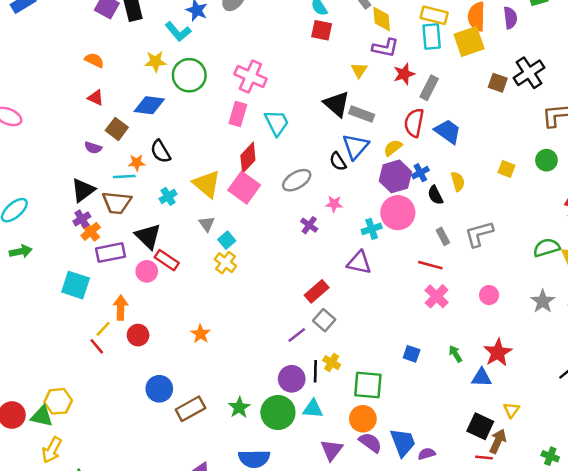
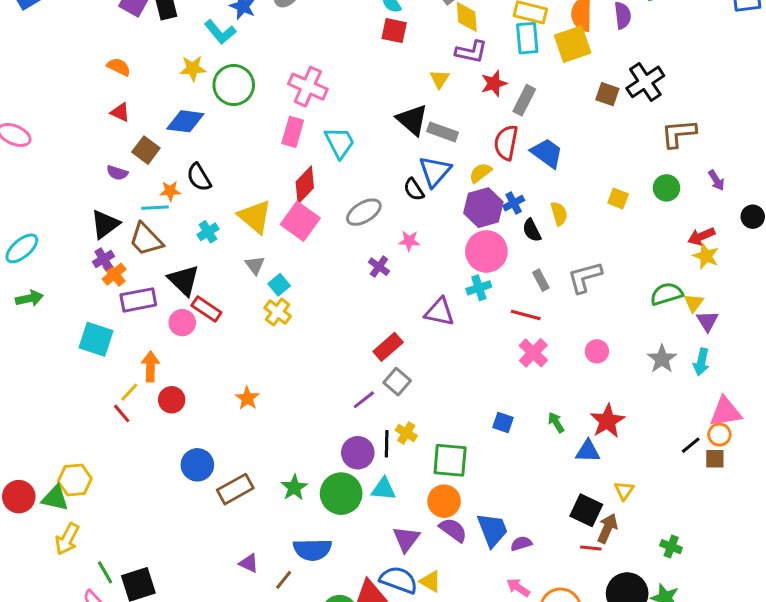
brown trapezoid: (117, 203) -> (146, 239), turned 40
cyan cross: (372, 229) -> (479, 288), moved

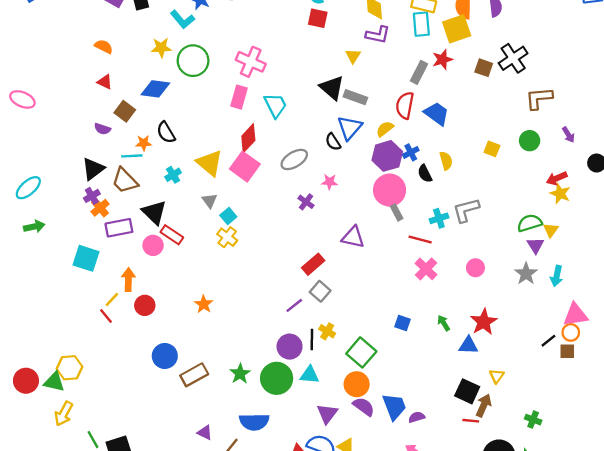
red star: (494, 83) -> (442, 59), moved
gray rectangle: (541, 280) -> (397, 212), moved
cyan cross: (479, 288) -> (439, 218), moved
purple triangle: (707, 321) -> (535, 245), moved
green square: (450, 460) -> (361, 352), turned 36

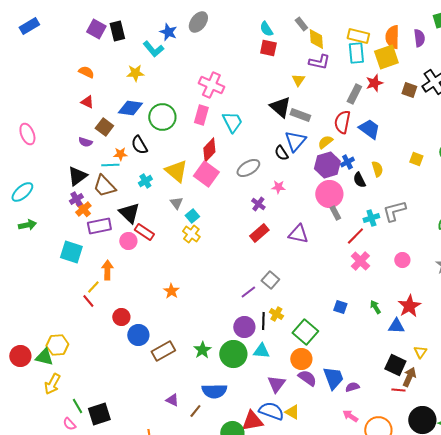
green circle: (193, 61) -> (162, 117), moved
pink ellipse: (22, 99) -> (27, 134), moved, turned 45
red line: (420, 239) -> (355, 236), turned -60
red rectangle: (313, 264) -> (259, 233), moved
red circle: (145, 305) -> (121, 317), moved

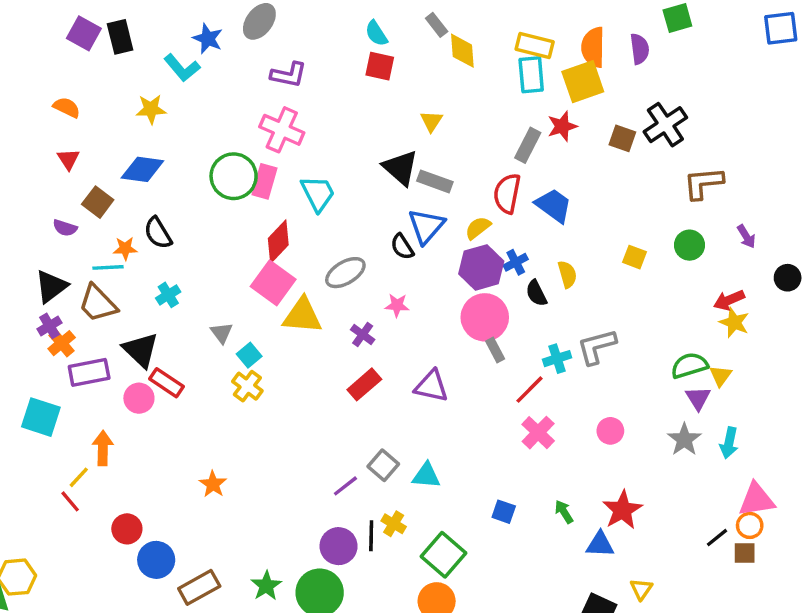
purple L-shape: (319, 62) -> (289, 75), moved
red triangle: (87, 102) -> (68, 159), turned 32
green circle: (162, 117) -> (234, 176), moved
yellow triangle: (176, 171) -> (302, 316), moved, turned -35
cyan triangle: (261, 351) -> (426, 476), moved

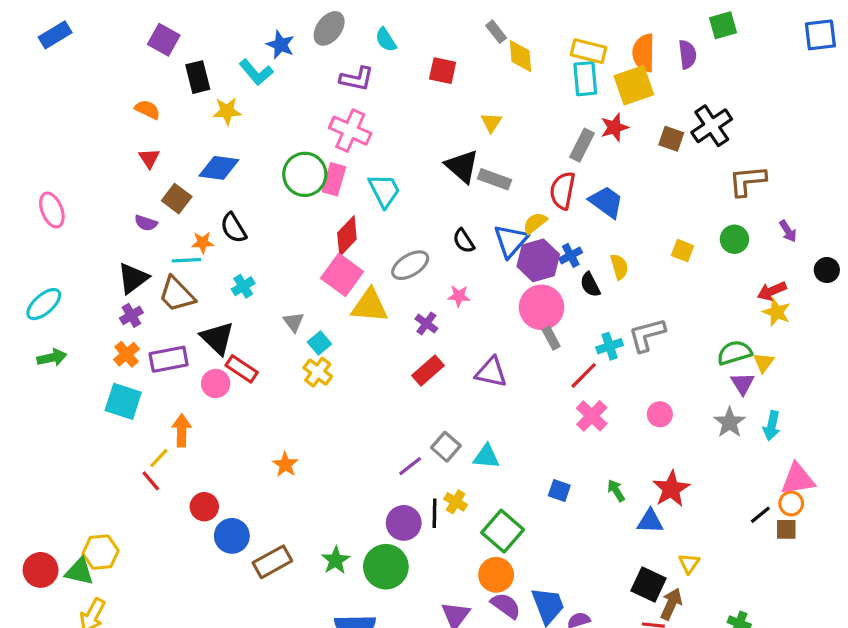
cyan semicircle: (376, 33) -> (386, 40), moved
black rectangle: (120, 37) -> (198, 77), moved
blue triangle: (426, 226) -> (511, 241), moved
orange cross: (62, 343) -> (126, 354), moved

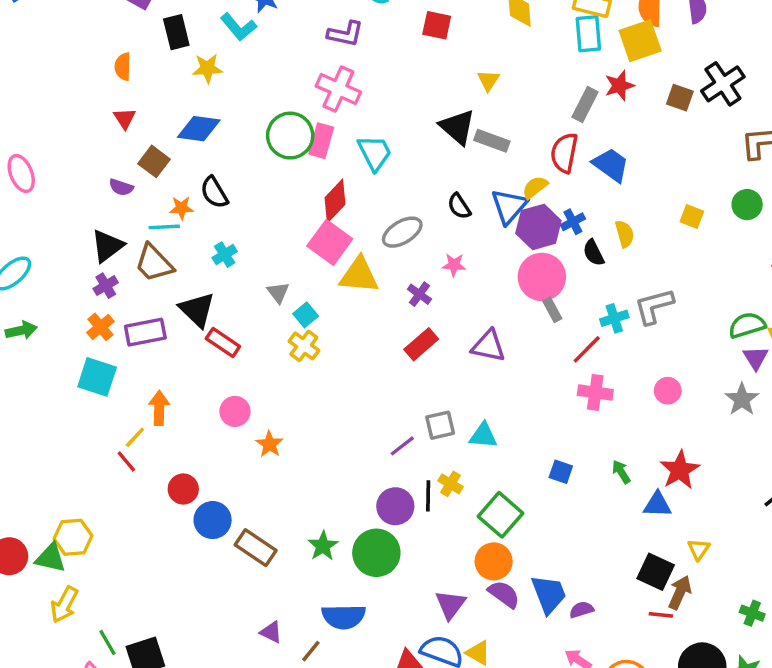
orange semicircle: (148, 110) -> (123, 67), turned -115
pink circle: (216, 384) -> (235, 411), moved
pink cross: (592, 416) -> (595, 392), turned -36
gray square: (446, 447) -> (440, 425), turned 36
brown rectangle: (272, 562) -> (256, 548), turned 63

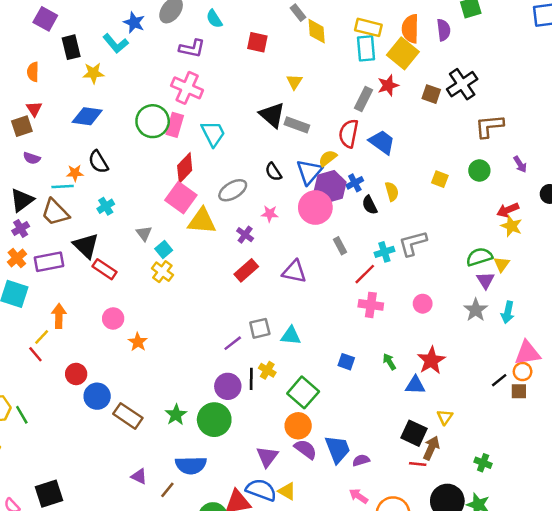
yellow square: (640, 41) -> (403, 53), turned -32
brown square: (154, 161) -> (22, 126), moved, turned 35
pink circle: (542, 277) -> (315, 208), moved
green line: (107, 642) -> (22, 415), moved

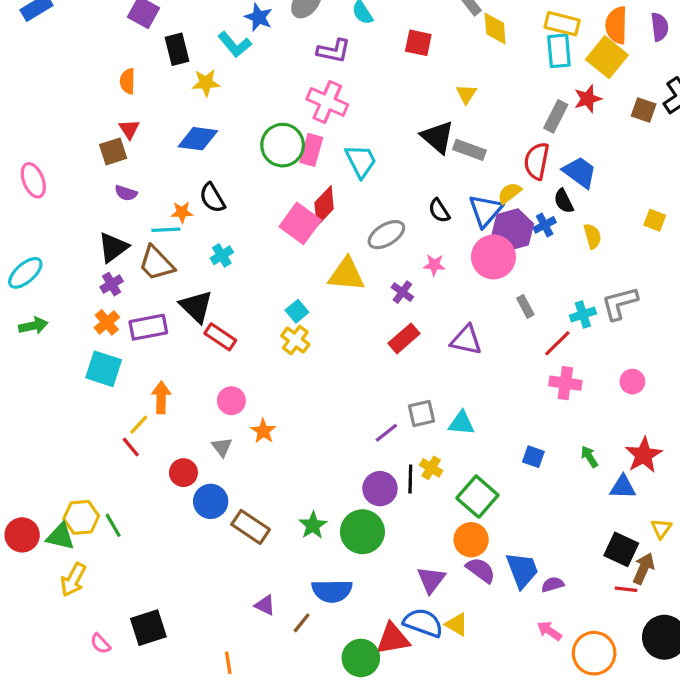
pink square: (181, 198) -> (300, 223), moved
black semicircle: (370, 205) -> (564, 201), moved
gray triangle: (144, 233) -> (222, 447), moved

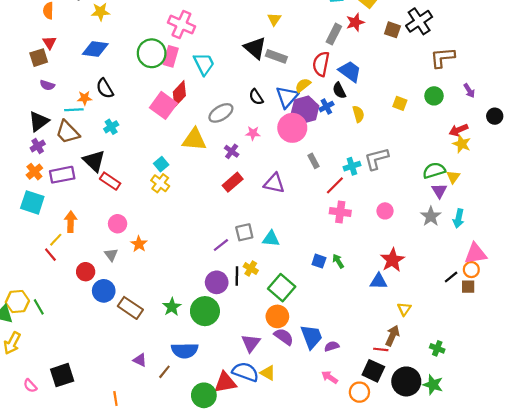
green arrow: (589, 457) -> (338, 261), moved
black square: (621, 549) -> (373, 371), moved
orange circle: (594, 653) -> (359, 392), size x0.7

